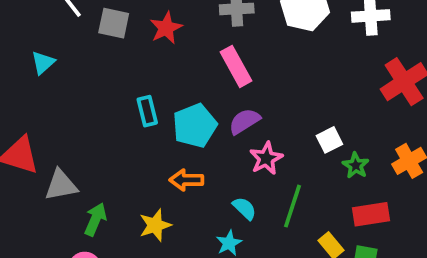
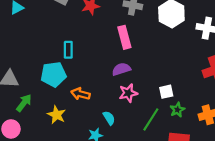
cyan pentagon: (195, 126) -> (53, 74), moved
green line: (292, 206) -> (151, 119), moved
yellow star: (155, 225) -> (57, 115), turned 30

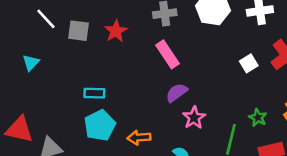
cyan rectangle: (68, 50) -> (94, 93), moved, turned -70
white square: (166, 92) -> (249, 63), moved

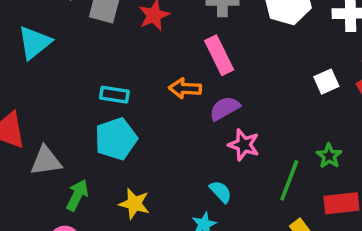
cyan triangle: (31, 63) -> (34, 43), size x1.5
pink star: (194, 118) -> (244, 145), turned -30
orange arrow: (139, 138) -> (185, 88), moved

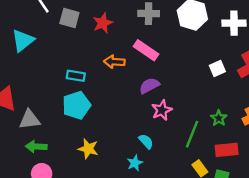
pink rectangle: (219, 55) -> (146, 50), turned -30
orange arrow: (185, 88) -> (114, 62), moved
pink star: (244, 145) -> (162, 110), turned 30
green arrow: (77, 195) -> (36, 147), moved, turned -114

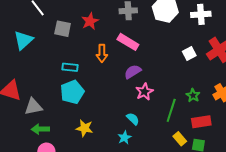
gray square: (69, 18) -> (63, 29), moved
orange arrow: (114, 62) -> (102, 53), turned -90

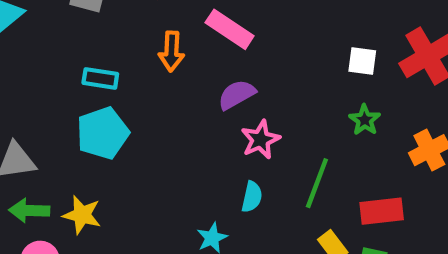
white square: (189, 54) -> (362, 61), turned 32
green star: (193, 95) -> (365, 120), moved
cyan semicircle: (133, 119) -> (252, 197), moved, turned 56
yellow star: (84, 128) -> (82, 215), moved

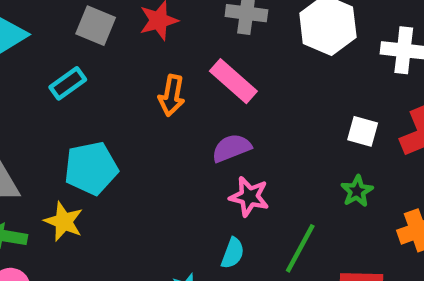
cyan rectangle: (100, 78) -> (68, 83), moved, turned -52
pink star: (260, 140) -> (249, 197), turned 30
yellow star: (82, 215) -> (64, 221), moved

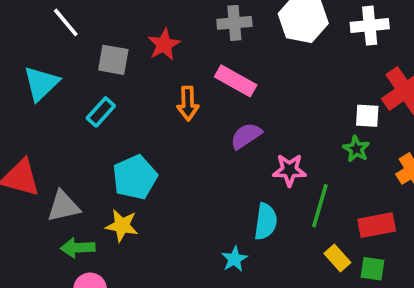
white square: (363, 131) -> (367, 116), moved
pink star: (249, 197) -> (289, 170), moved
cyan semicircle: (233, 253) -> (266, 222), size x1.4

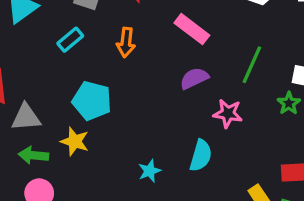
orange arrow: (188, 103) -> (126, 42), moved
cyan pentagon: (135, 177) -> (92, 101), turned 30
green line: (320, 206) -> (252, 65), moved
cyan star: (234, 259) -> (150, 171), moved

